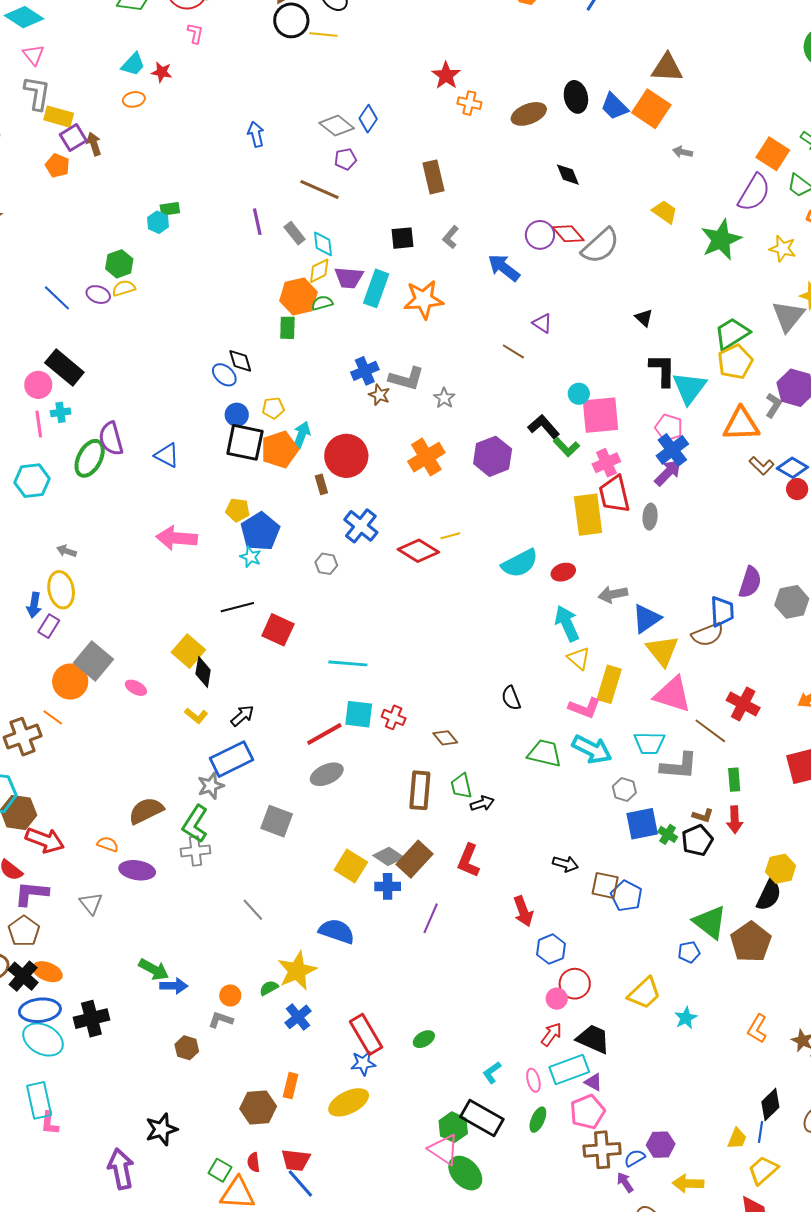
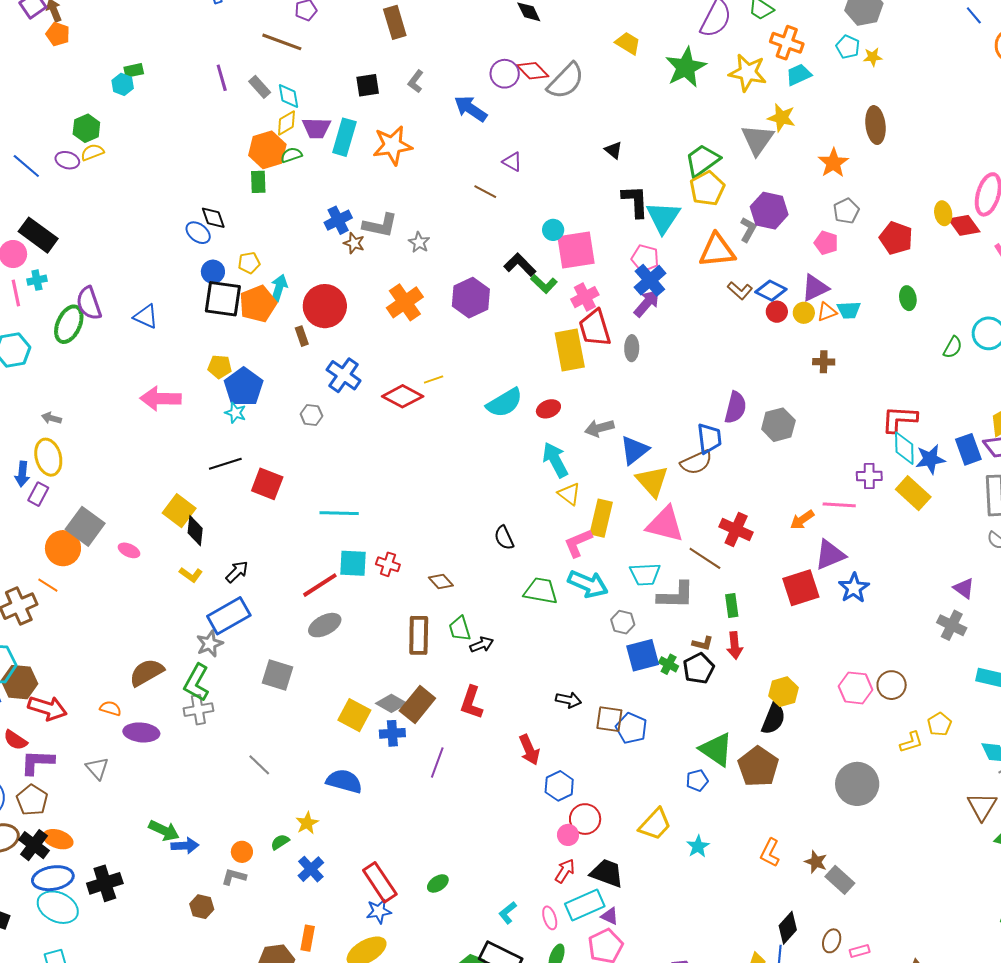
orange pentagon: (57, 166) -> (58, 34), moved
yellow star: (783, 249) -> (748, 73), size x1.4
pink L-shape: (585, 708) -> (578, 543), turned 140
yellow star: (297, 971) -> (307, 823), size x0.6

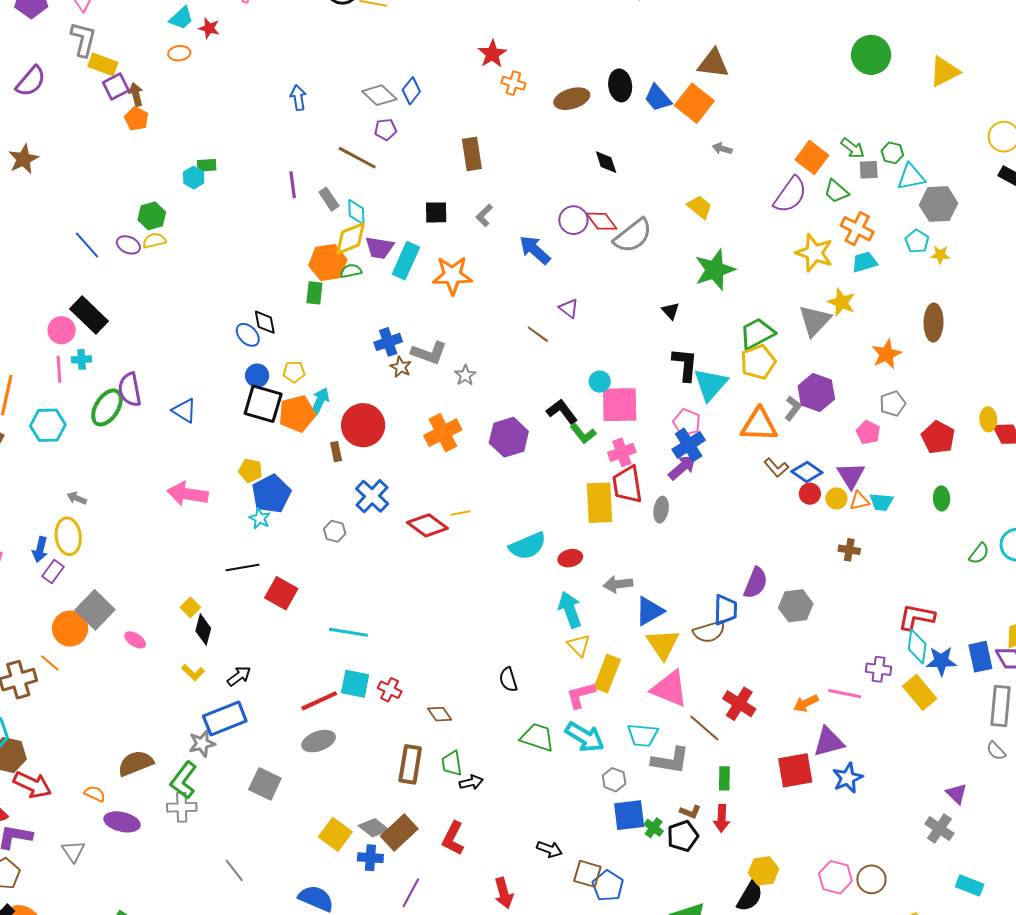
green star: (686, 67) -> (715, 270), moved
yellow diamond: (286, 123) -> (351, 239), size x1.4
purple triangle: (815, 288) -> (851, 475), turned -44
yellow square: (179, 511) -> (190, 607), size x0.6

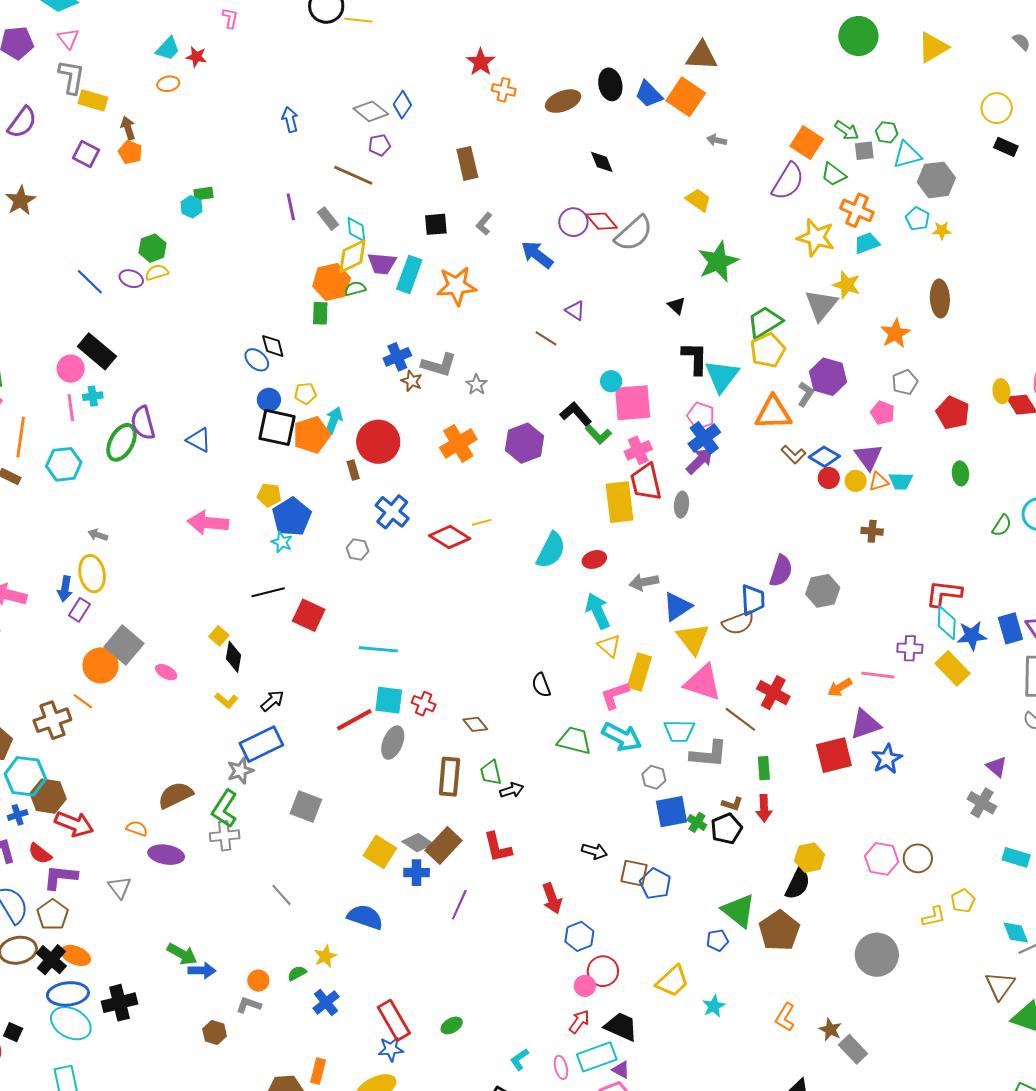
purple square: (116, 86) -> (86, 154), moved, turned -32
cyan semicircle: (528, 546) -> (551, 550), turned -36
gray ellipse: (319, 741) -> (393, 743), moved, turned -44
red L-shape: (453, 838) -> (498, 847), turned -36

